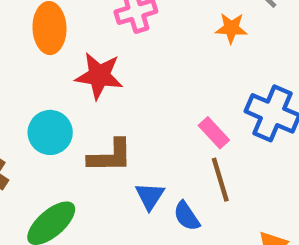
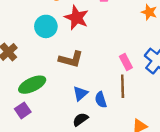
cyan circle: (50, 132) -> (46, 26), moved
blue triangle: (150, 196) -> (80, 94), moved

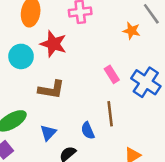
pink rectangle: (126, 62) -> (112, 74), moved
blue triangle: (80, 94) -> (48, 133), moved

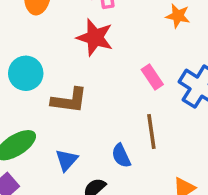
red star: (53, 44) -> (95, 37), moved
cyan circle: (21, 56) -> (26, 73), moved

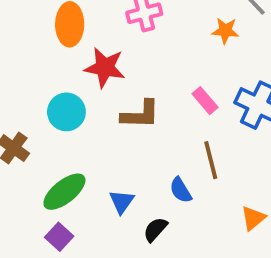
red star: (95, 37) -> (105, 67), moved
brown L-shape: (69, 100) -> (140, 115), moved

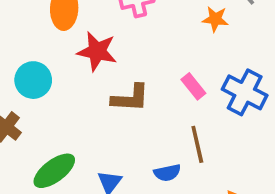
cyan circle: (66, 112) -> (33, 80), moved
blue semicircle: (181, 190) -> (167, 173), turned -72

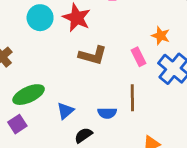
orange star: (215, 19) -> (161, 36), moved
cyan circle: (33, 80) -> (40, 18), moved

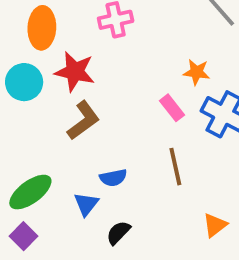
brown L-shape: (93, 55) -> (83, 121), moved, turned -40
blue semicircle: (107, 113) -> (113, 178), moved

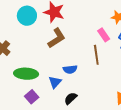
brown line: (175, 167) -> (96, 55), moved
green ellipse: (30, 192) -> (26, 74), turned 35
purple square: (23, 236) -> (32, 97), moved

